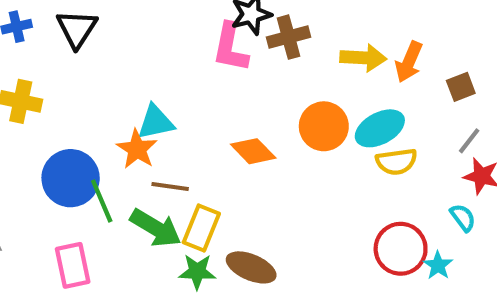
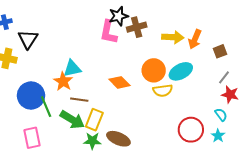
black triangle: (77, 29) -> (28, 39), moved
yellow semicircle: (396, 162) -> (163, 90), moved
cyan star: (438, 265) -> (218, 136), moved

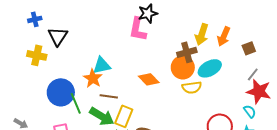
brown cross: (137, 27) -> (187, 52), moved
yellow arrow: (173, 37) -> (202, 34), turned 105
red star: (230, 95) -> (259, 91), size x1.4

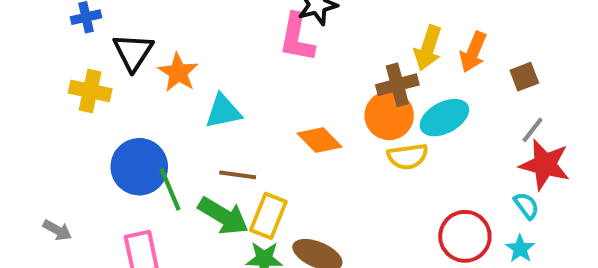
orange star: (93, 78) -> (178, 72), moved

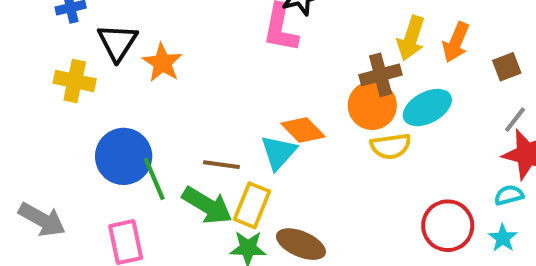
cyan triangle: (223, 111) -> (279, 152), moved, turned -36
cyan semicircle: (526, 206) -> (509, 195), turned -68
gray arrow: (57, 230) -> (42, 220), size x1.6

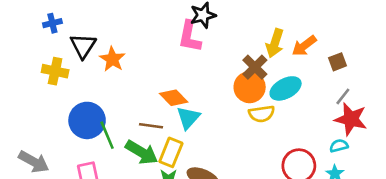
orange arrow: (456, 42) -> (304, 46), turned 30
brown cross: (380, 75) -> (255, 67), turned -30
orange diamond: (303, 130) -> (174, 98), moved

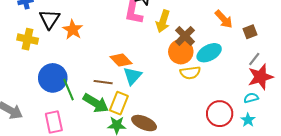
yellow arrow: (275, 43) -> (163, 21), moved
orange arrow: (304, 46) -> (224, 19), turned -96
red star: (351, 119) -> (261, 77), turned -30

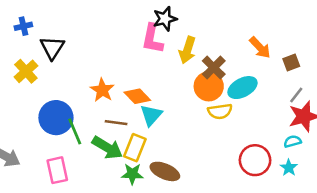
orange star: (73, 30) -> (102, 90), moved
yellow cross: (28, 39) -> (26, 71), turned 36

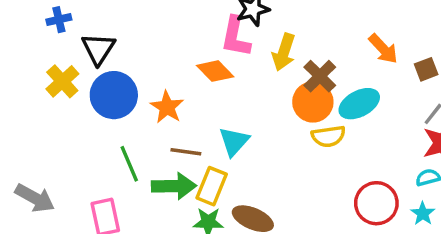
orange diamond: (137, 96) -> (215, 71), moved
blue circle: (56, 118) -> (114, 95), moved
green arrow: (107, 148) -> (174, 186), turned -32

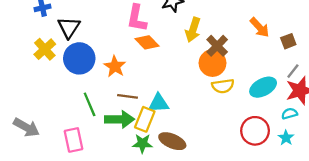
pink L-shape: (236, 37) -> (137, 18), moved
cyan ellipse: (359, 104) -> (263, 87), moved
cyan triangle: (234, 141) -> (159, 103), moved, turned 45

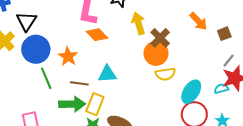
yellow arrow: (193, 30) -> (138, 23), turned 145
cyan ellipse: (263, 87) -> (191, 92), moved, turned -30
cyan triangle: (159, 103) -> (107, 74), moved
green line: (90, 104) -> (46, 78), moved
cyan semicircle: (289, 114) -> (221, 89), moved

